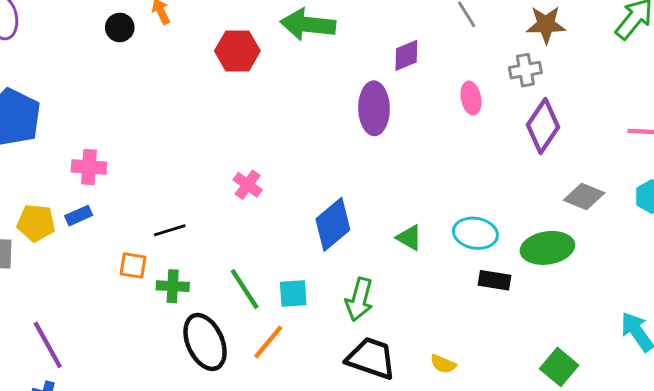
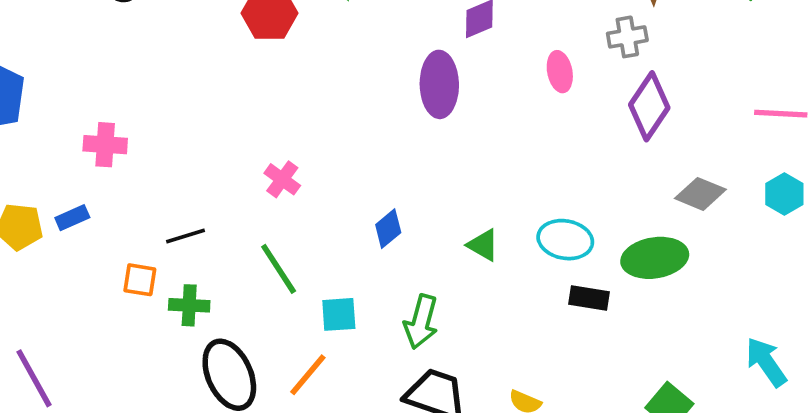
pink cross: (89, 167) -> (105, 145), moved
blue diamond: (333, 224) -> (388, 229), size x0.6
green line: (245, 289) -> (279, 269), moved

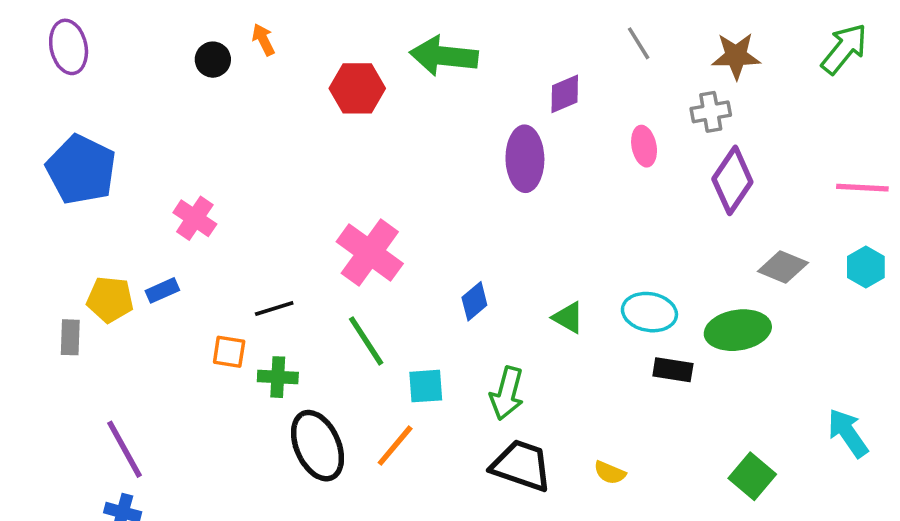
pink cross: (105, 145) -> (195, 218), turned 30
pink cross: (282, 179) -> (370, 253), size x1.8

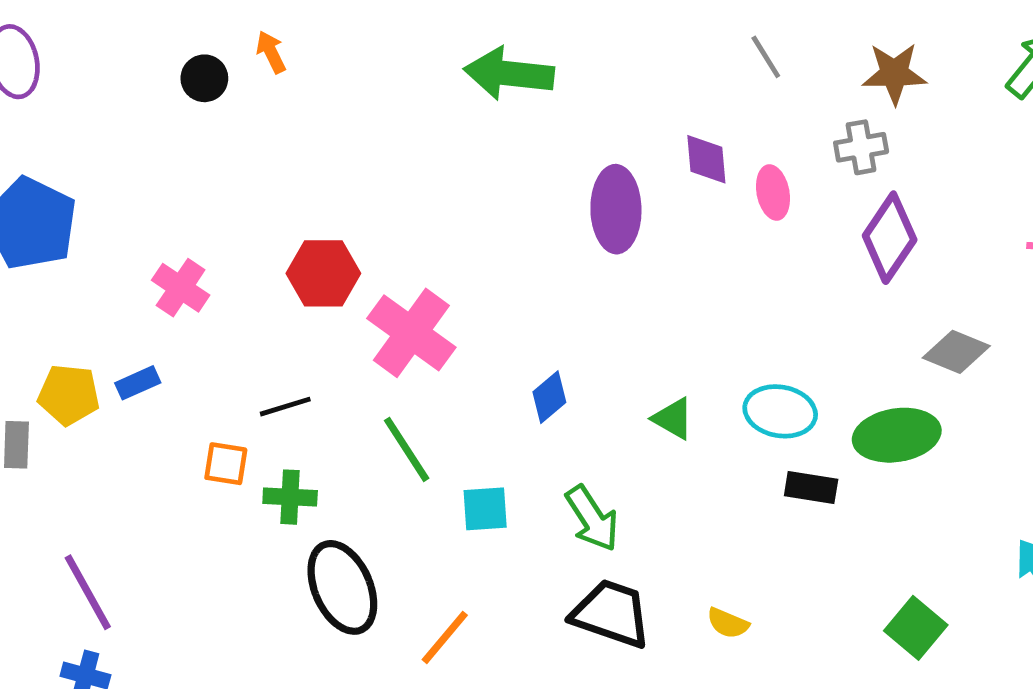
red hexagon: (357, 88) -> (323, 273), moved
purple diamond: (565, 94) -> (706, 159), moved, turned -72
green arrow: (507, 393) -> (592, 518), turned -48
orange line: (395, 446) -> (445, 637), moved

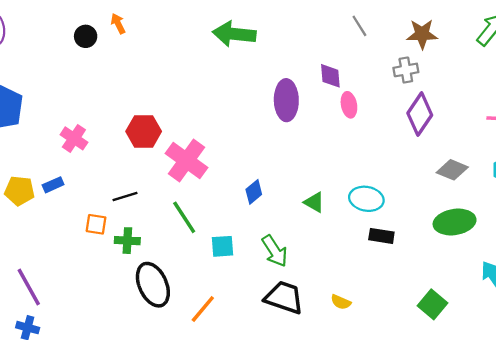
pink ellipse: (773, 192) -> (349, 105), moved
green ellipse: (897, 435) -> (455, 222), moved

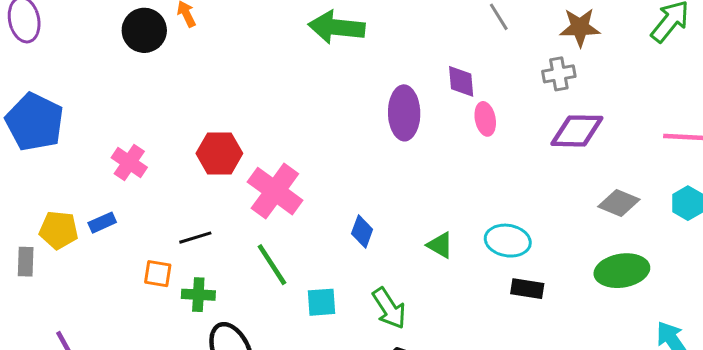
black circle: (86, 36) -> (144, 30), size x1.5
purple diamond: (420, 114) -> (577, 131), turned 57
blue diamond: (254, 192) -> (362, 232), turned -30

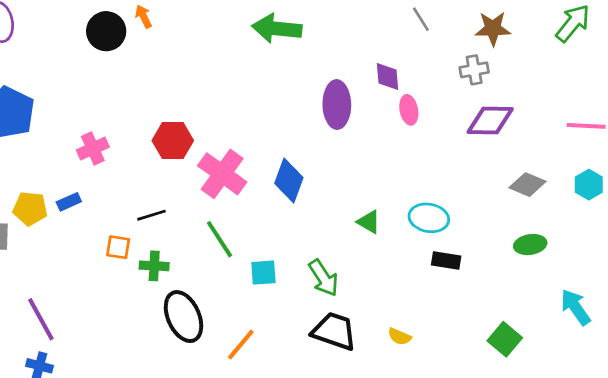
pink cross: (129, 162) -> (93, 149), turned 32
blue diamond: (362, 232) -> (289, 181), moved, size x1.5
green ellipse: (622, 271) -> (530, 245), size x0.7

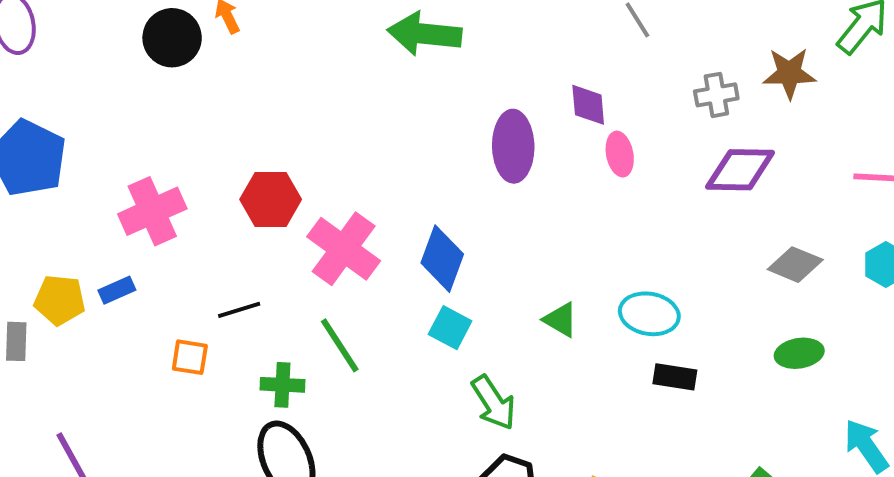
brown star: (493, 29) -> (789, 73), moved
pink cross: (93, 149) -> (152, 211), size x1.4
green cross: (154, 266) -> (282, 385), moved
cyan square: (263, 273) -> (450, 328), moved, turned 32

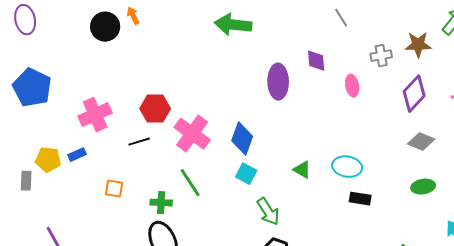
pink ellipse: (620, 154) -> (352, 86), moved
purple diamond: (740, 170) -> (414, 94), moved, turned -48
black line: (239, 310) -> (139, 142), moved

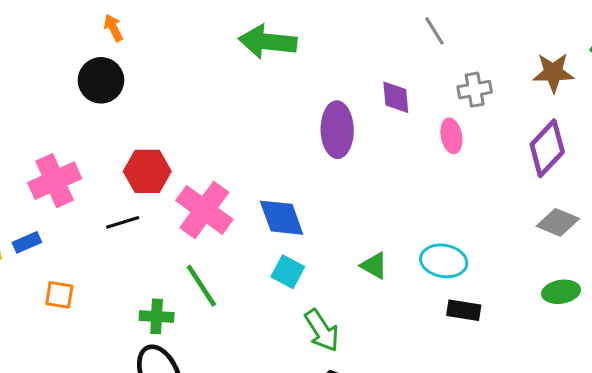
black circle: (105, 27) -> (101, 80), moved
gray cross: (381, 56) -> (475, 90), moved
blue diamond: (242, 139) -> (282, 218), turned -40
orange square: (114, 189) -> (59, 295), moved

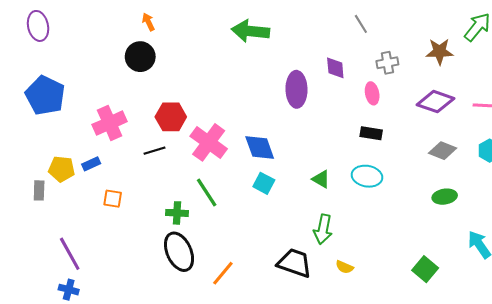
purple diamond: (547, 148) -> (435, 102), turned 66
black rectangle: (464, 310) -> (371, 133), moved
green arrow: (322, 330) -> (323, 229), moved, turned 44

